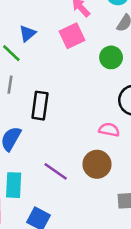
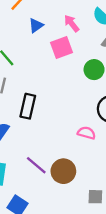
blue triangle: (27, 33) -> (36, 25), moved
brown circle: (97, 164) -> (63, 171), moved

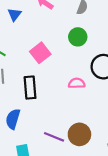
pink square: (61, 47) -> (40, 53), moved
pink semicircle: (87, 133) -> (77, 83), moved

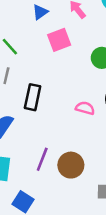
pink square: (40, 53) -> (59, 40), moved
purple line: (54, 137) -> (42, 159), turned 72

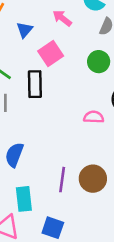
black rectangle: (33, 97) -> (35, 84), moved

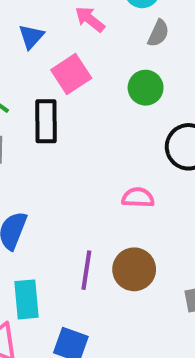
pink semicircle: (94, 117) -> (138, 197), moved

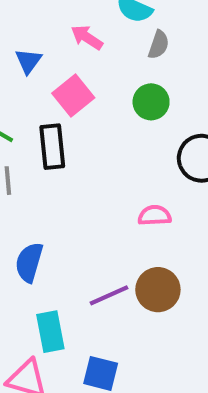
purple line: (86, 270) -> (109, 295), turned 63

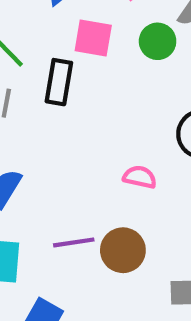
pink square: (73, 96) -> (93, 38), turned 33
green circle: (151, 102) -> (158, 41), moved

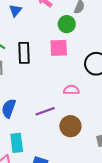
pink square: (93, 38) -> (59, 48), moved
purple line: (74, 242) -> (45, 111), moved

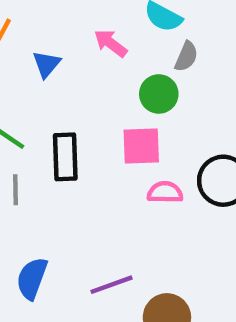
pink semicircle: (71, 90) -> (165, 192), moved

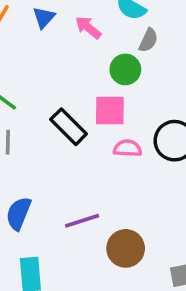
blue triangle: (46, 64) -> (44, 17), moved
black rectangle: (65, 157) -> (69, 127), moved, turned -45

